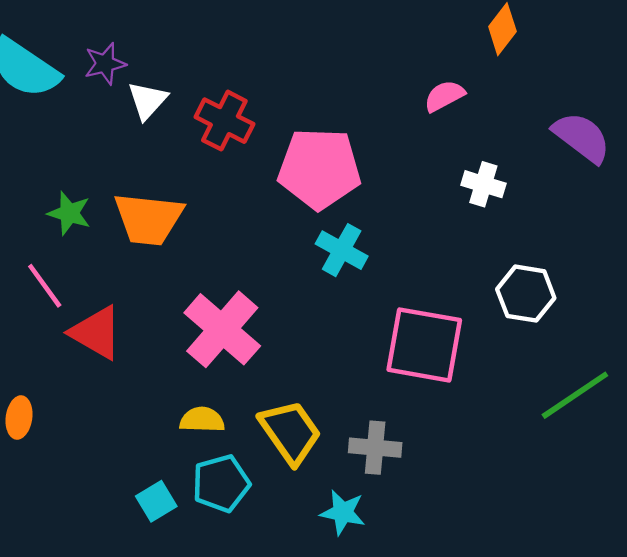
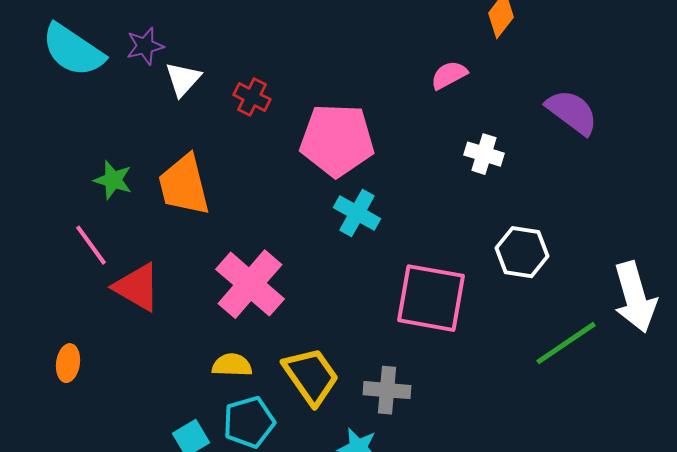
red cross: (224, 121) -> (252, 97), size x0.7
orange trapezoid: (149, 219) -> (184, 185), turned 70

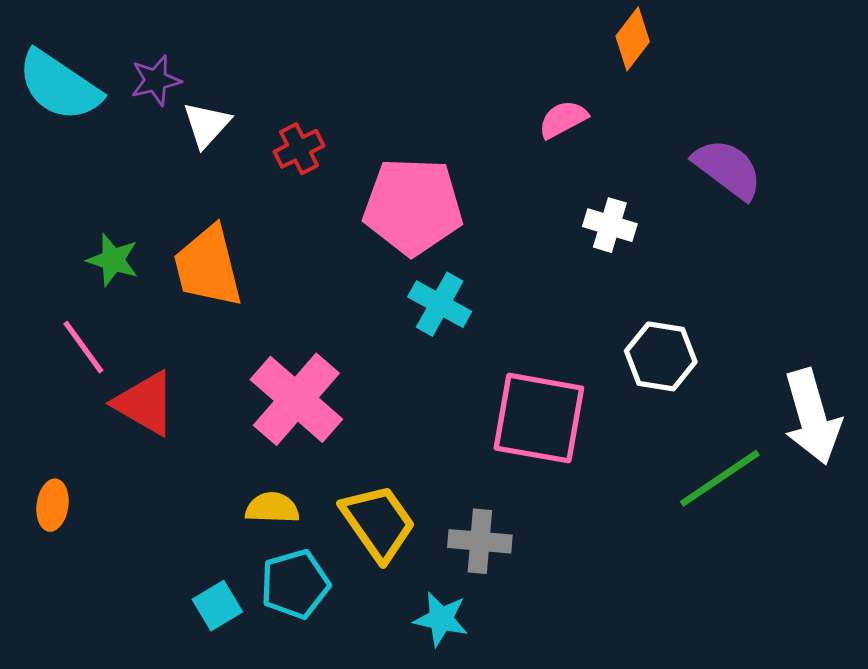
red cross: (252, 97) -> (299, 149), turned 36

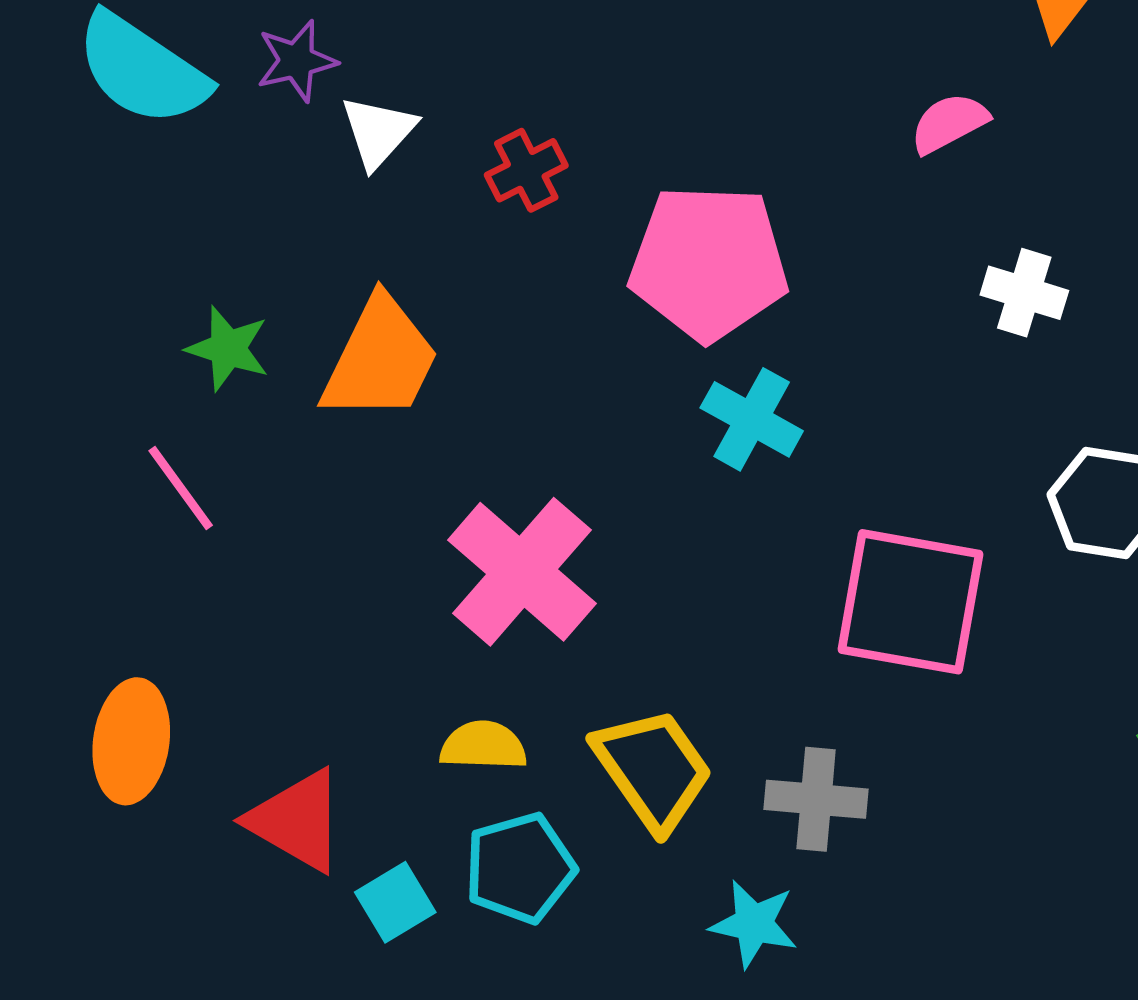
orange trapezoid: (208, 267) -> (380, 359), turned -140
red triangle: (145, 403) -> (297, 821), moved
orange ellipse: (53, 505) -> (131, 741), size x1.5

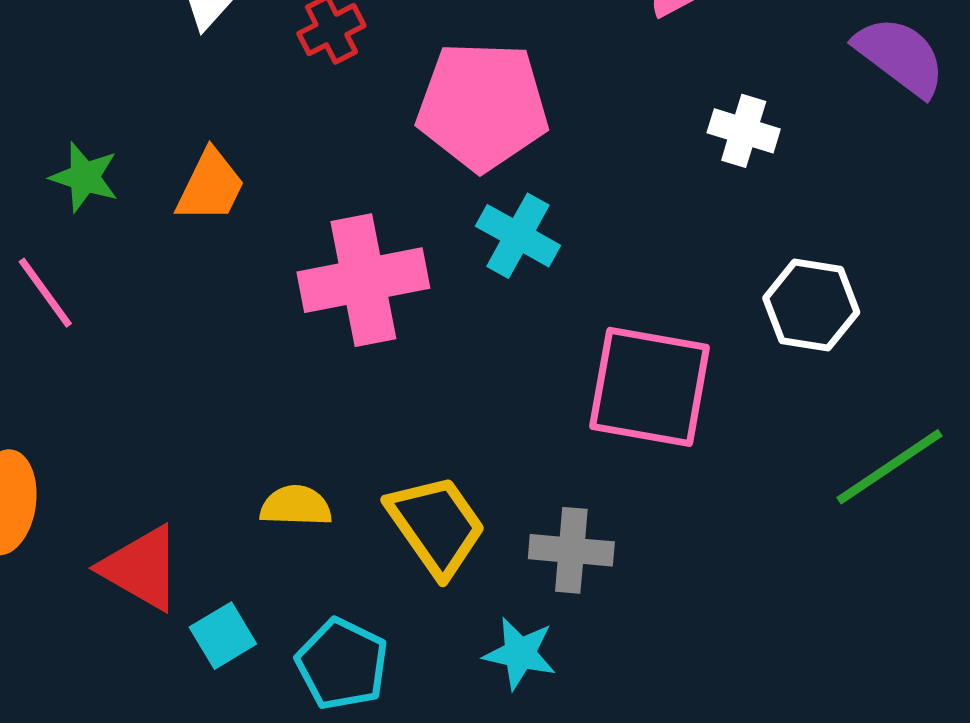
orange trapezoid: (380, 359) -> (211, 186), size x0.7
pink cross: (522, 572) -> (363, 280), moved, turned 38
cyan pentagon: (520, 868) -> (342, 664), moved, turned -30

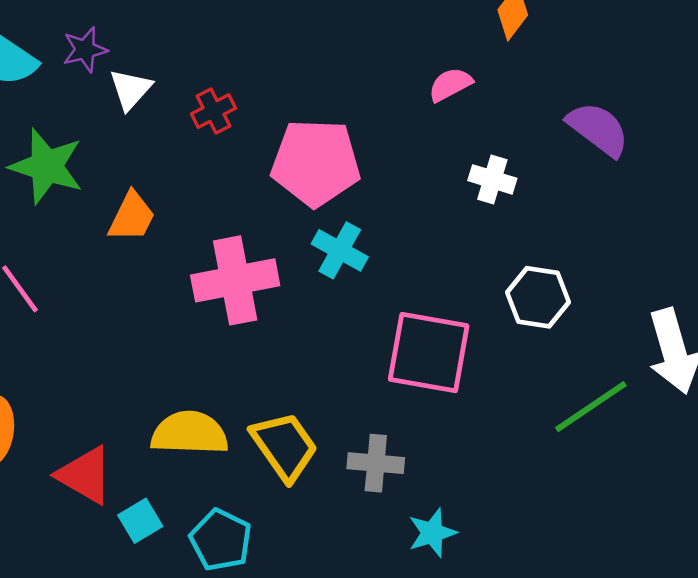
green star: (84, 177) -> (46, 166), moved, size x1.6
yellow semicircle: (296, 506) -> (189, 433), size x1.6
cyan star: (520, 653) -> (432, 533), moved, turned -30

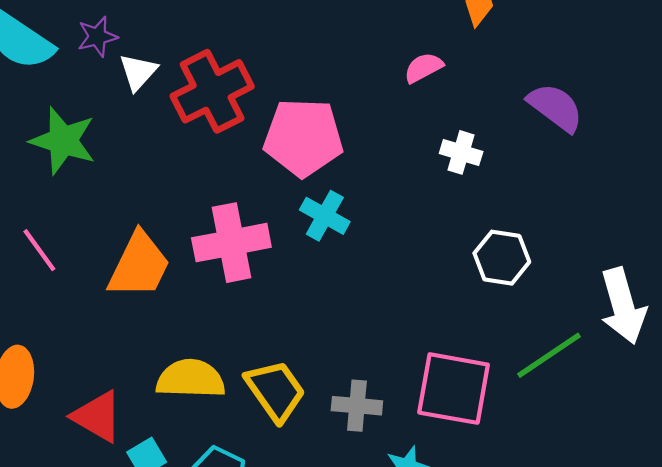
red cross: (214, 111) -> (212, 91), size x2.0
orange trapezoid: (132, 217) -> (139, 265), moved, size x1.5
pink square: (429, 353) -> (454, 389), moved

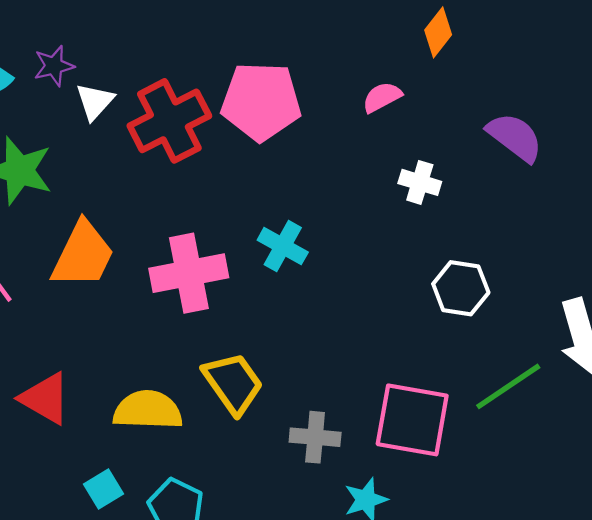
pink pentagon: (303, 137) -> (261, 101), moved
orange trapezoid: (139, 265) -> (83, 255), moved
yellow trapezoid: (275, 391) -> (233, 383), moved
red triangle: (97, 416) -> (45, 398), moved

